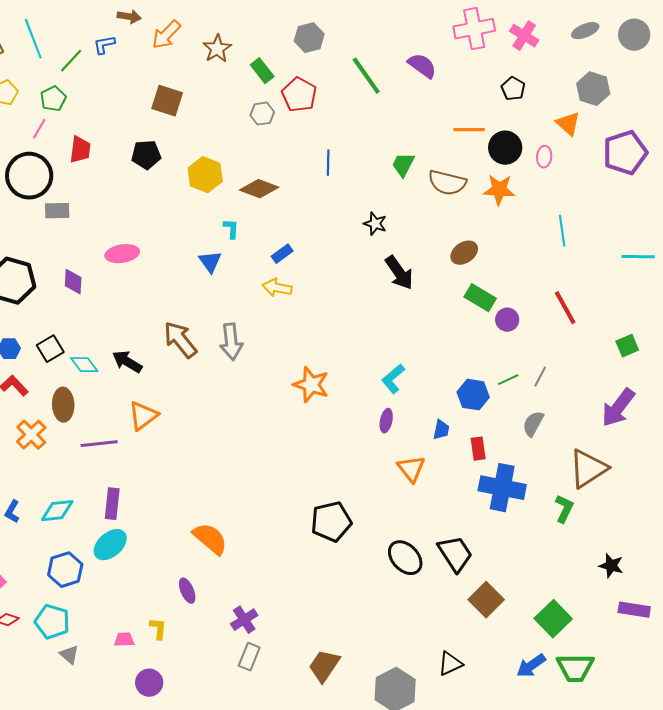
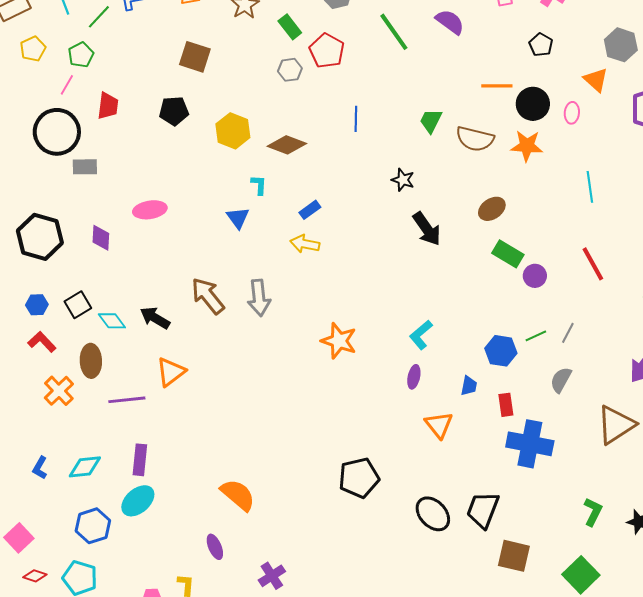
green L-shape: (564, 509) -> (593, 512), moved
black trapezoid: (455, 554) -> (483, 510), turned -126
brown square: (486, 600) -> (514, 556), turned -32

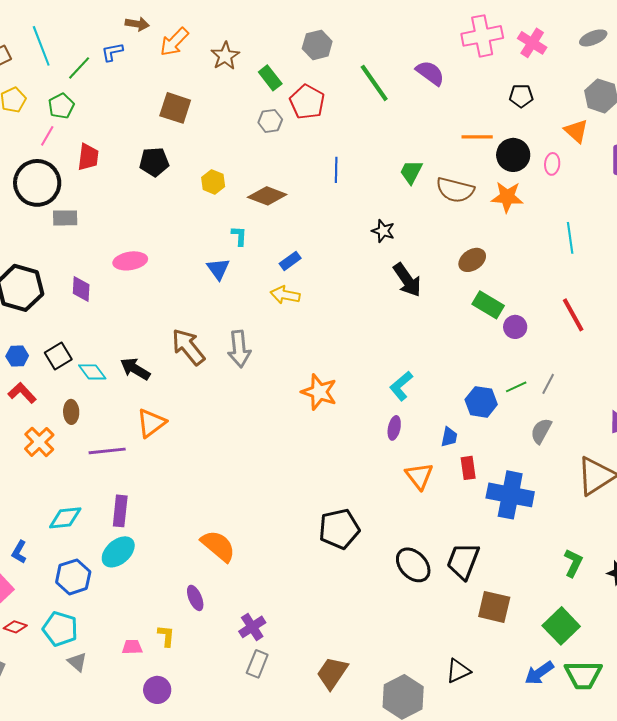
black pentagon: (541, 45) -> (521, 96), turned -30
yellow hexagon: (233, 131) -> (213, 182), size x0.7
brown ellipse: (91, 361) -> (71, 412), size x0.7
red rectangle: (506, 405) -> (468, 468), moved
blue L-shape: (40, 468) -> (19, 552), moved

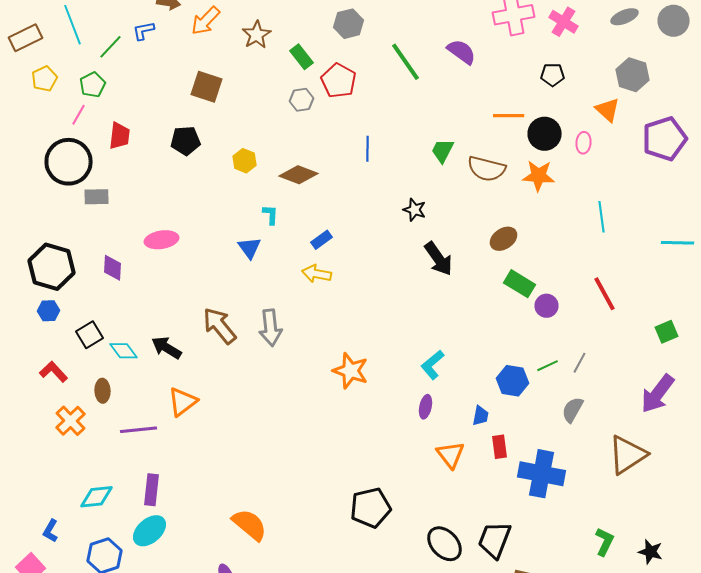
blue hexagon: (17, 356) -> (48, 311), moved

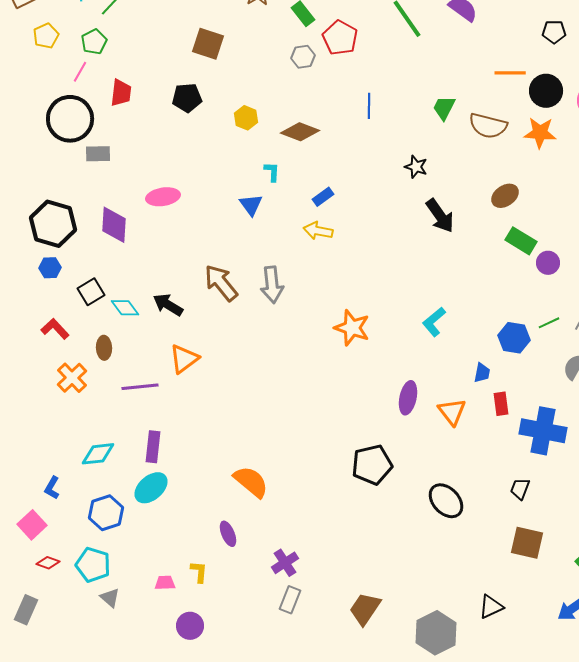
purple diamond: (112, 268) -> (114, 225), size x1.4
purple ellipse: (426, 407) -> (408, 398), moved, size x1.4
black trapezoid: (494, 540) -> (520, 489), moved, size x0.6

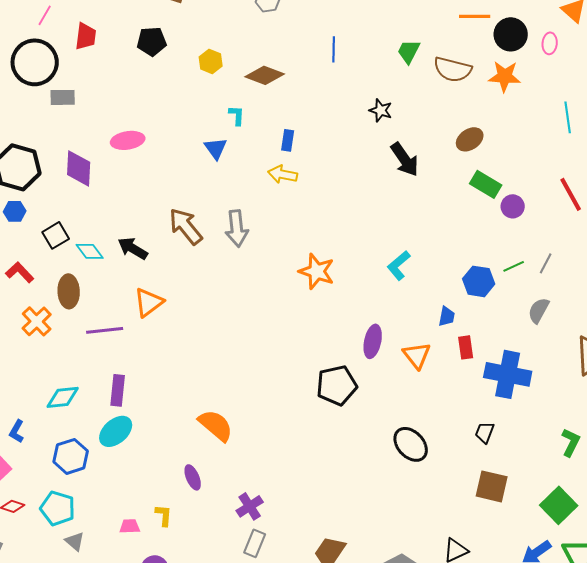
blue rectangle: (323, 197) -> (288, 140), turned -45
brown ellipse: (104, 348) -> (69, 291), size x1.4
black pentagon: (372, 465) -> (337, 385), moved

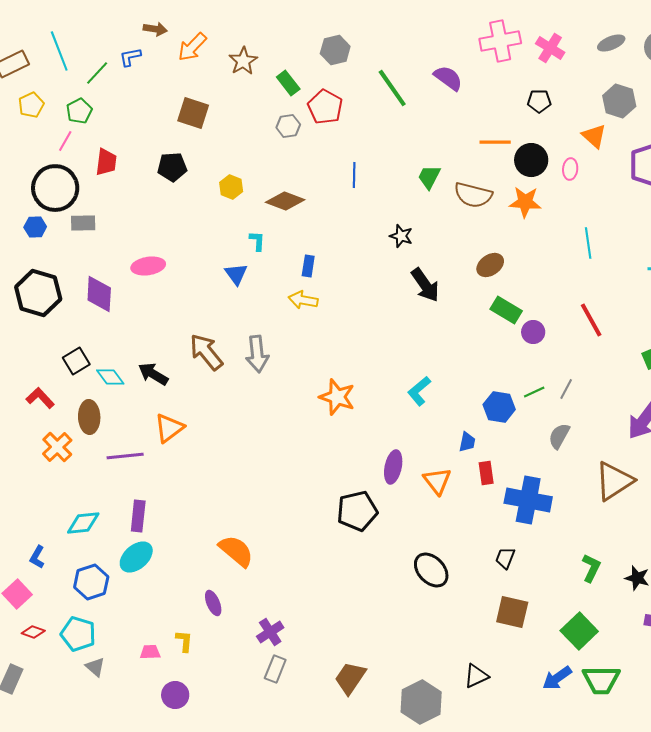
blue hexagon: (15, 211) -> (35, 227), moved

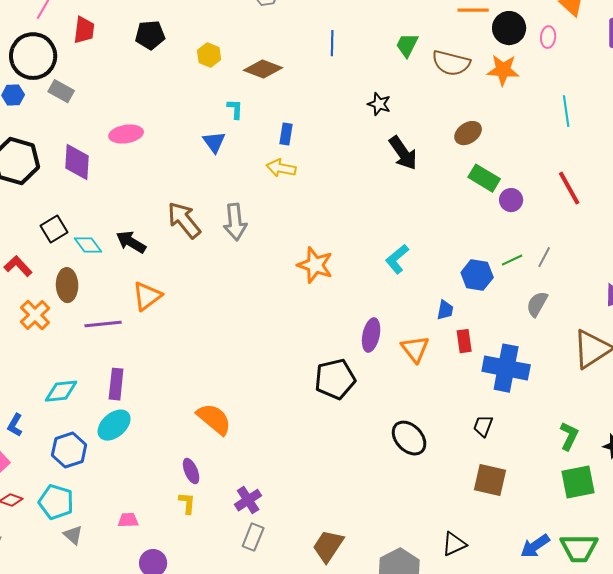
gray rectangle: (83, 223) -> (61, 91), turned 30
green square: (579, 631) -> (578, 482), moved, turned 33
yellow L-shape: (184, 641) -> (187, 503), moved

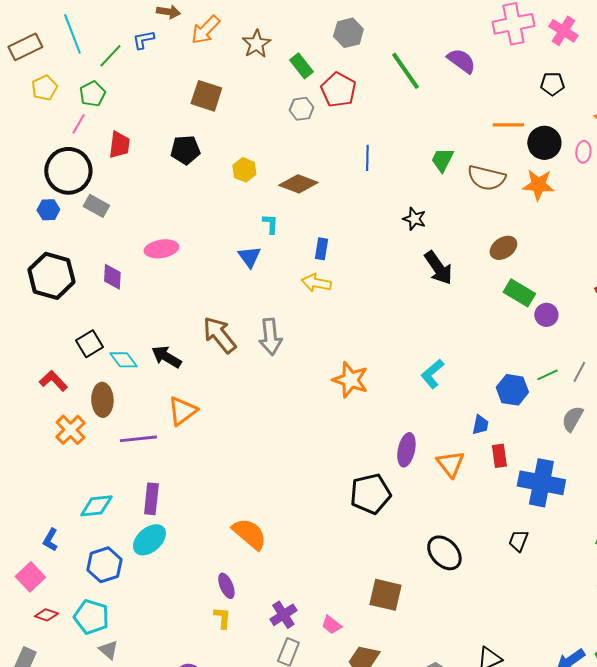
purple diamond: (77, 162) -> (112, 277), size x0.7
brown square: (490, 480) -> (385, 595), moved
pink trapezoid: (128, 520) -> (331, 625), moved, turned -140

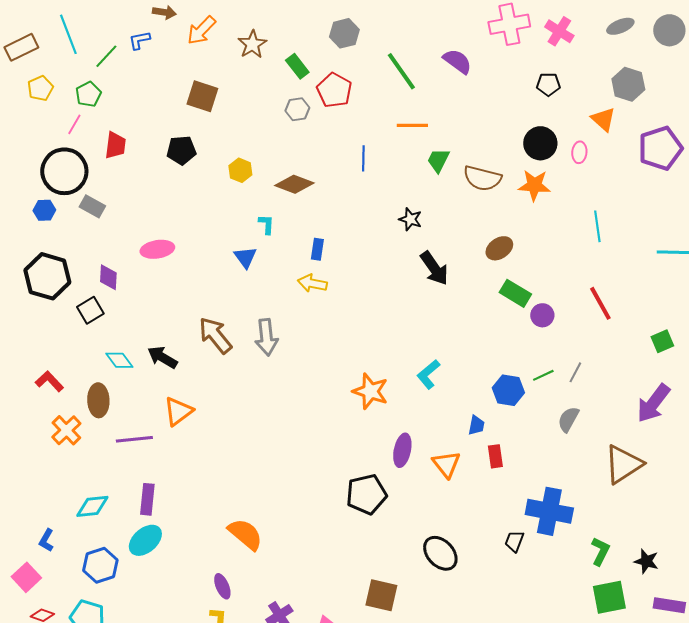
orange line: (508, 125) -> (412, 125), moved
black square: (89, 344) -> (90, 310), moved
orange star: (350, 380) -> (370, 391), moved
blue cross: (541, 483) -> (549, 511), moved

